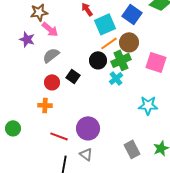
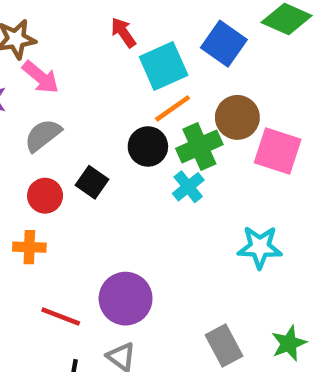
brown circle: (129, 42) -> (237, 117), moved

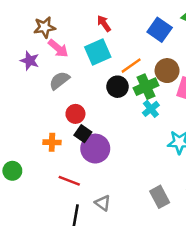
cyan square: (164, 66) -> (98, 52), moved
black square: (92, 182) -> (83, 134), moved
cyan cross: (188, 187) -> (151, 109), moved
red circle: (45, 196) -> (75, 114), moved
purple circle: (126, 299) -> (95, 149), moved

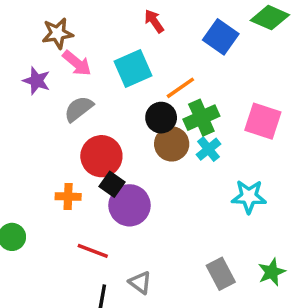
red arrow: (104, 24) -> (154, 21), moved
brown circle: (167, 71) -> (172, 144), moved
red circle: (75, 114) -> (101, 156), size x1.5

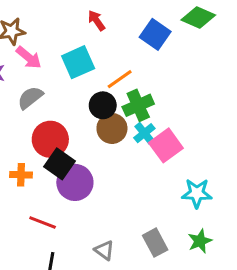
pink square: (263, 121) -> (166, 145), moved, turned 36
black square: (112, 184) -> (60, 164), size x1.4
cyan star: (249, 197) -> (197, 193), moved
gray triangle: (140, 283) -> (104, 250), moved

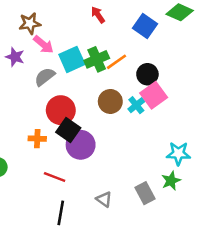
cyan square: (78, 62) -> (72, 59), moved
black circle: (103, 105) -> (147, 74), moved
green cross: (138, 105) -> (97, 59), moved
pink square: (166, 145) -> (154, 95), moved
green star: (200, 241) -> (171, 181), moved

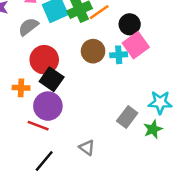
cyan cross: (136, 105) -> (119, 55), turned 35
purple circle: (81, 145) -> (48, 106), moved
gray rectangle: (145, 193) -> (127, 117), moved, turned 65
black line: (61, 213) -> (44, 161), turned 30

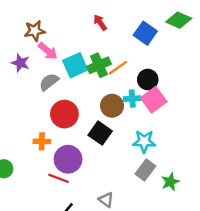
cyan cross: (119, 55) -> (132, 99), moved
black square: (52, 79) -> (100, 133), moved
cyan star: (160, 102) -> (144, 141), moved

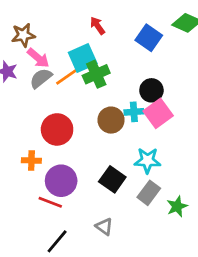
cyan square: (75, 65) -> (83, 58), moved
orange line: (118, 68) -> (66, 77), moved
gray semicircle: (49, 82) -> (41, 78), moved
black square: (100, 133) -> (112, 179), moved

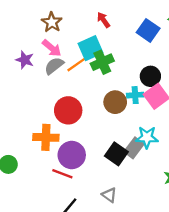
brown star: (23, 35) -> (52, 22), moved, turned -30
orange cross: (31, 160) -> (46, 137), size x1.5
gray rectangle: (149, 193) -> (134, 148), moved

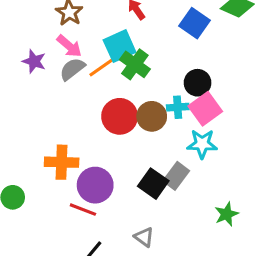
green cross: (102, 62) -> (135, 64), turned -30
red circle: (68, 110) -> (120, 116), moved
cyan star: (147, 137) -> (202, 144), moved

